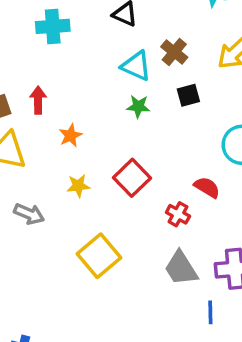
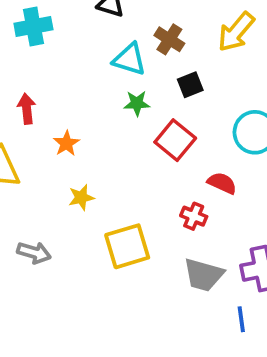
red square: (132, 178) -> (175, 140), moved
gray arrow: (29, 214) -> (34, 253), moved
yellow square: (99, 256) -> (127, 246), moved, turned 30
gray trapezoid: (181, 268) -> (204, 275), turned -36

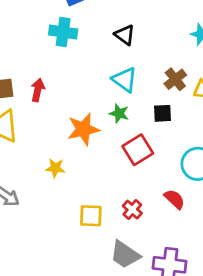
brown cross: (169, 39) -> (175, 79), moved
orange star: (66, 143) -> (83, 129), moved, size x1.6
red semicircle: (222, 183) -> (174, 199), moved
yellow square: (127, 246) -> (91, 216), moved, size x0.7

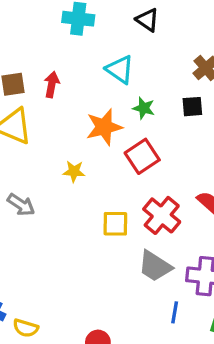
cyan triangle: (125, 80) -> (120, 69), moved
red square: (138, 150) -> (142, 156), moved
red cross: (132, 210) -> (162, 215), size x1.6

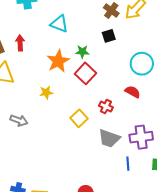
green star: (144, 108) -> (82, 52), moved
red cross: (162, 215) -> (106, 107), size x0.6
yellow square: (115, 224) -> (79, 118), turned -30

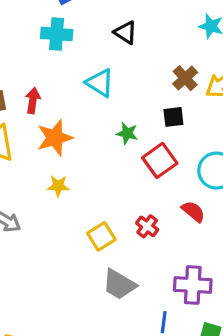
orange star: (58, 61) -> (55, 138), moved
red square: (86, 73) -> (160, 160), moved
gray trapezoid: (109, 138) -> (119, 284), moved

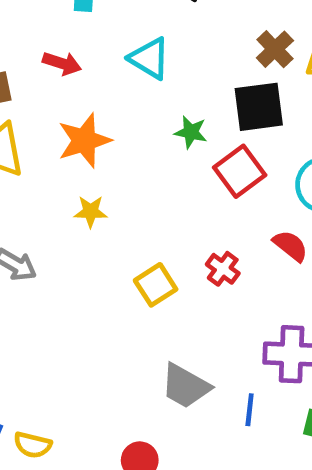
red arrow: (33, 100) -> (62, 63), moved, turned 100
black square: (173, 117) -> (259, 107), size x1.6
gray trapezoid: (119, 284) -> (185, 386), moved

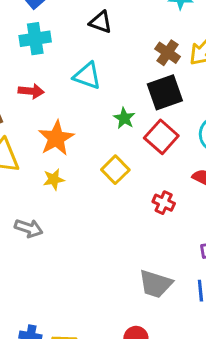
green star: (191, 132) -> (124, 118), turned 30
yellow star: (91, 212) -> (54, 179), moved
yellow square: (156, 285) -> (115, 170), moved

